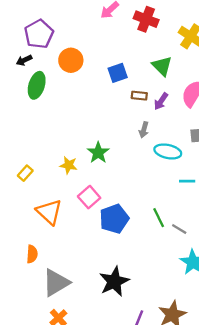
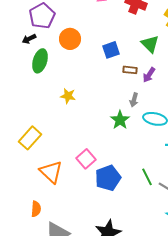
green star: (98, 153) -> (120, 120), moved
yellow star: (69, 165) -> (68, 96), moved
yellow rectangle: (25, 173) -> (30, 138), size x1.6

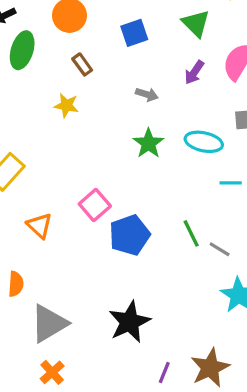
brown rectangle: (130, 70) -> (82, 64), moved, turned 48
gray arrow: (134, 100) -> (147, 94), moved, turned -88
orange triangle: (51, 172) -> (39, 226), size x0.7

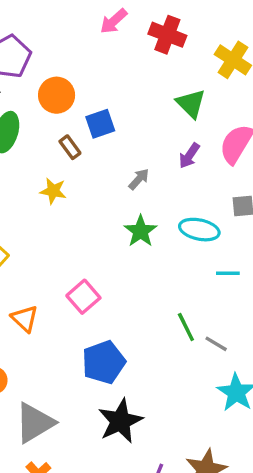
blue square: (134, 33) -> (100, 124), moved
gray arrow: (147, 94) -> (139, 179), turned -65
blue pentagon: (130, 235) -> (104, 362), moved

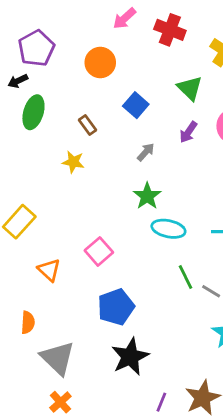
orange circle: (57, 95) -> (100, 63), moved
blue square: (100, 124) -> (136, 105), moved, turned -30
cyan ellipse: (199, 230) -> (168, 229), moved
gray triangle: (35, 423) -> (58, 358), turned -45

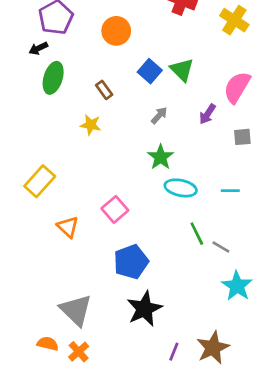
green triangle: (190, 88) -> (182, 70), moved
purple arrow: (188, 132) -> (207, 114), moved
orange semicircle: (28, 323) -> (48, 344), moved, turned -80

